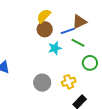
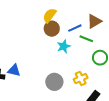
brown triangle: (79, 22) -> (94, 21), moved

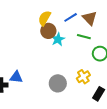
brown triangle: (94, 21) -> (90, 18), turned -35
blue line: (75, 28) -> (71, 17), moved
cyan star: (64, 46) -> (58, 39), moved

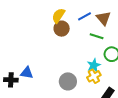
cyan star: (58, 39) -> (94, 65), moved

